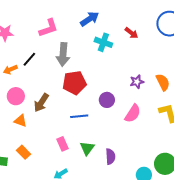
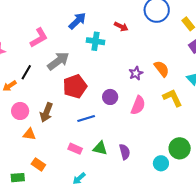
gray arrow: (63, 55) -> (58, 61), turned -120
pink rectangle: (62, 144) -> (75, 149), turned -32
green triangle: (87, 148) -> (100, 148), turned -42

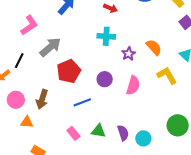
cyan cross: (96, 41) -> (106, 36), moved
pink rectangle: (75, 149) -> (73, 133), turned 32
cyan circle: (161, 163) -> (143, 138), moved

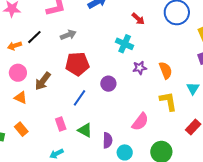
gray arrow: (50, 47) -> (68, 35), size x0.7
pink semicircle: (133, 85) -> (140, 122), moved
blue line: (82, 102) -> (79, 98), turned -54

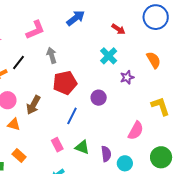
gray arrow: (68, 35) -> (52, 55), turned -77
cyan cross: (125, 44) -> (109, 56), turned 30
orange semicircle: (166, 70) -> (154, 60), moved

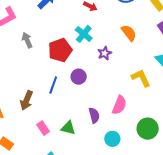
red pentagon: (65, 83) -> (60, 50), moved
brown arrow: (33, 105) -> (27, 100), moved
blue line: (72, 116) -> (53, 85), moved
purple semicircle: (106, 154) -> (94, 115), moved

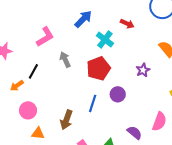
cyan cross: (84, 34) -> (105, 40), moved
purple semicircle: (94, 115) -> (134, 133), turned -35

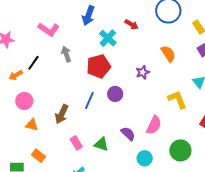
blue arrow: (83, 19) -> (88, 16), turned 150
pink L-shape: (45, 37) -> (49, 29), turned 60

